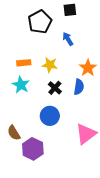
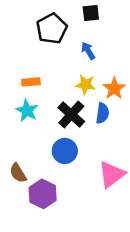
yellow star: (50, 65) -> (86, 85), moved
black cross: (55, 88) -> (71, 115), size x1.5

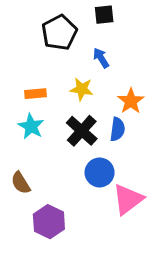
yellow star: (86, 85) -> (82, 89), moved
blue circle: (65, 151) -> (100, 172), moved
brown semicircle: (18, 173) -> (21, 183), moved

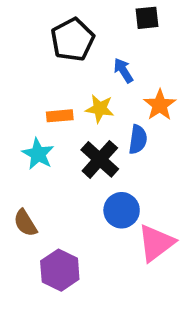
black square: (104, 15) -> (147, 18), moved
orange rectangle: (36, 94) -> (60, 116), moved
orange star: (131, 101) -> (160, 105), moved
blue semicircle: (117, 129) -> (138, 139), moved

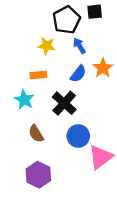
black pentagon: (73, 40) -> (67, 20), moved
yellow star: (100, 109) -> (47, 46), moved
blue semicircle: (138, 139) -> (78, 74), moved, turned 30
brown semicircle: (25, 223) -> (36, 134), moved

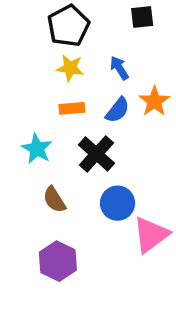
black pentagon: (67, 20) -> (68, 26), moved
orange rectangle: (38, 75) -> (72, 108), moved

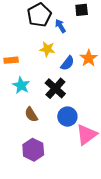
yellow star: (70, 68) -> (47, 49), moved
blue arrow: (119, 68) -> (60, 26), moved
orange rectangle: (72, 108) -> (11, 60), moved

